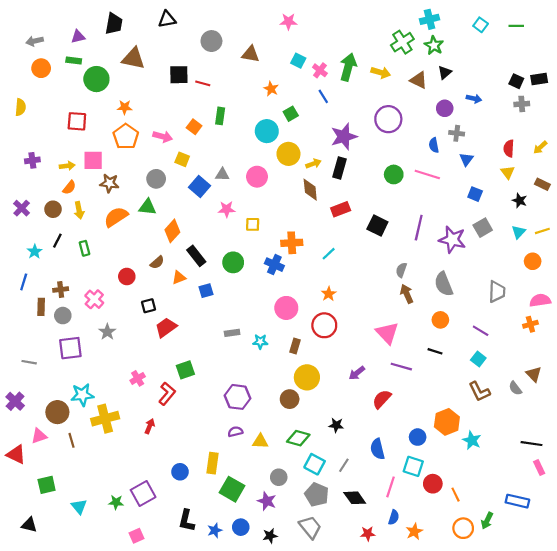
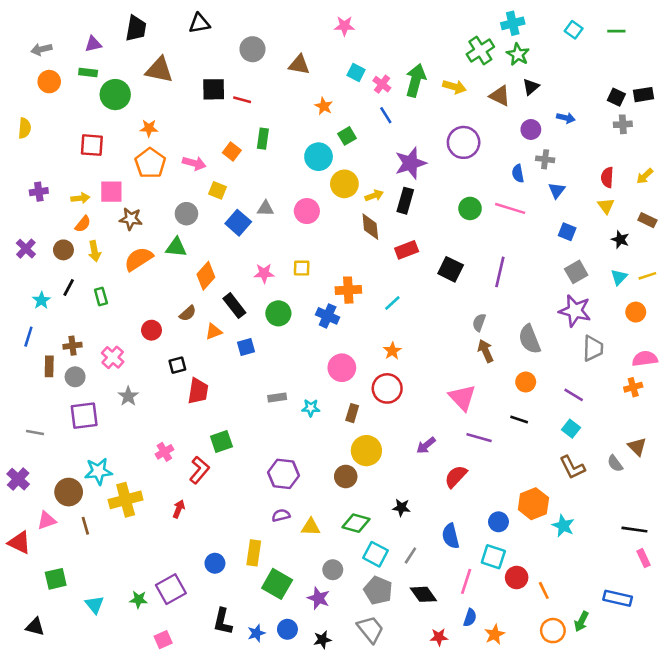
pink star: (227, 209) -> (264, 273), moved
purple star: (452, 240) -> (575, 311), moved
red trapezoid: (166, 327) -> (198, 391), turned 135

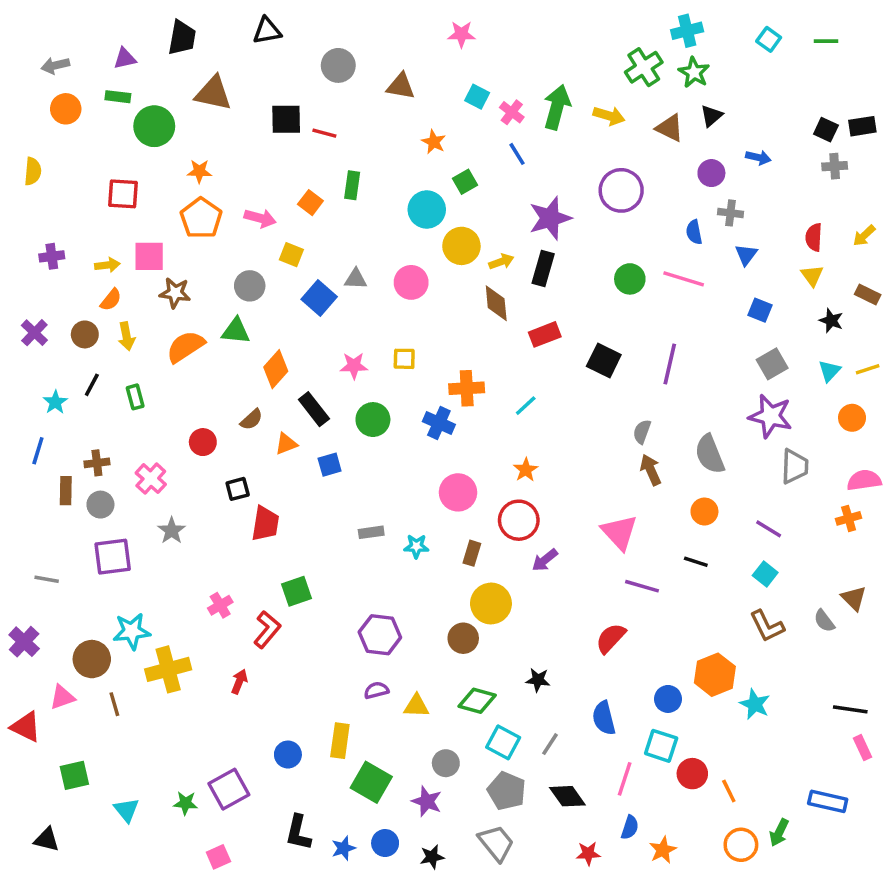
purple arrow: (426, 445) -> (545, 560), moved

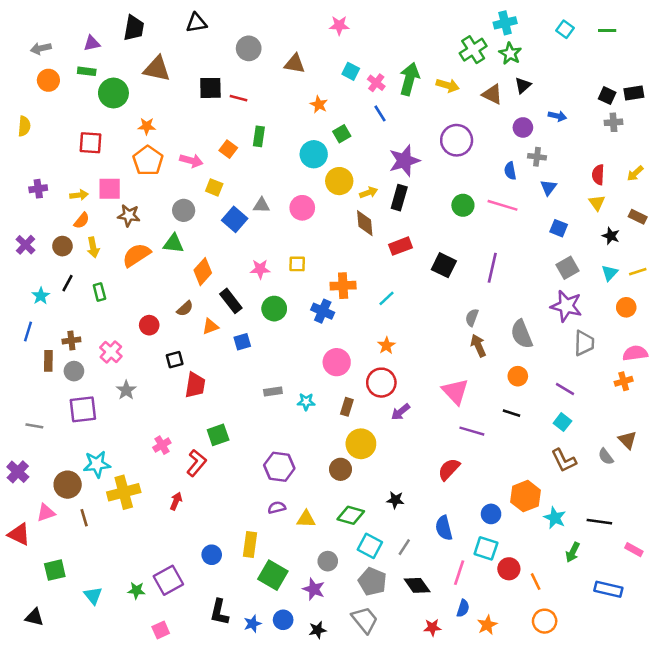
black line: (850, 709) -> (599, 522), moved
pink rectangle: (862, 748) -> (634, 550), turned -36
green arrow: (779, 833) -> (573, 552), moved

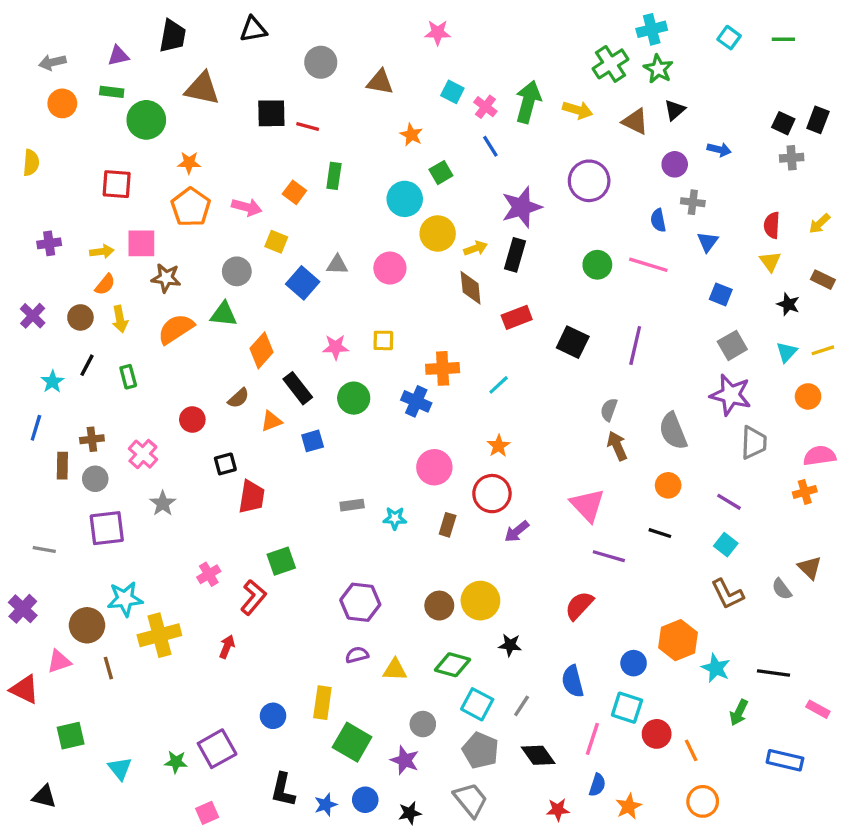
black rectangle: (634, 93) -> (818, 120), turned -60
yellow circle: (361, 444) -> (480, 601), moved

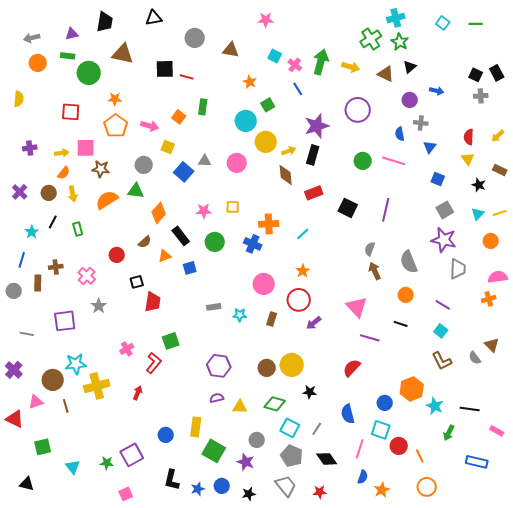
black rectangle: (818, 120) -> (497, 73), turned -49
gray circle: (95, 479) -> (14, 291), moved
red star: (558, 810) -> (320, 492), moved

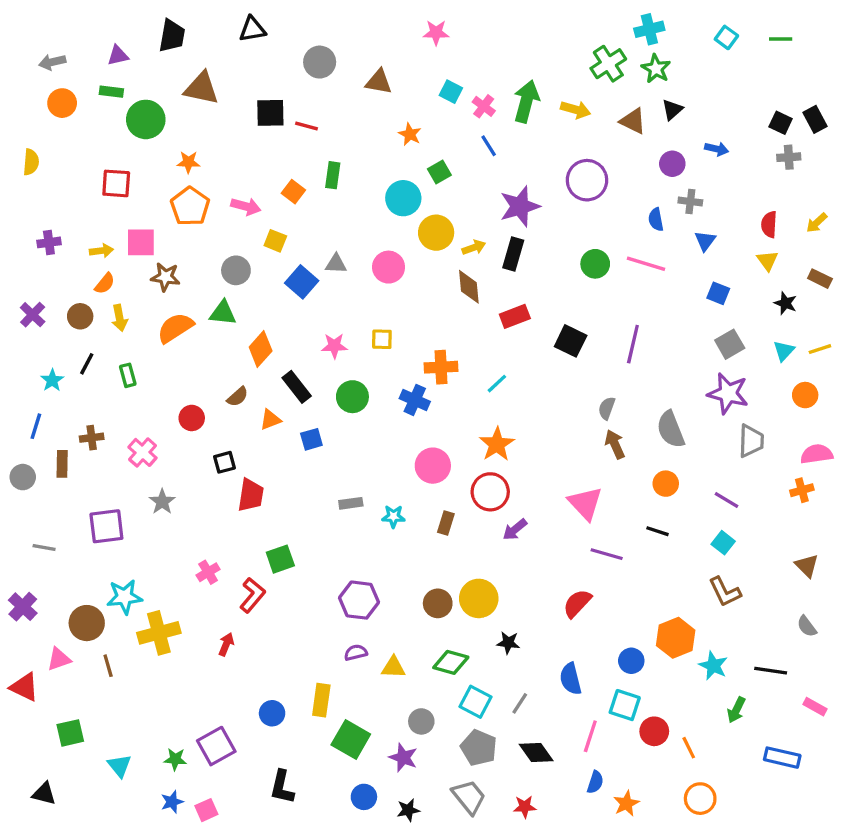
orange star: (303, 271) -> (497, 444), size x1.5
gray semicircle: (475, 358) -> (807, 626), moved
blue star: (198, 489) -> (172, 802), moved

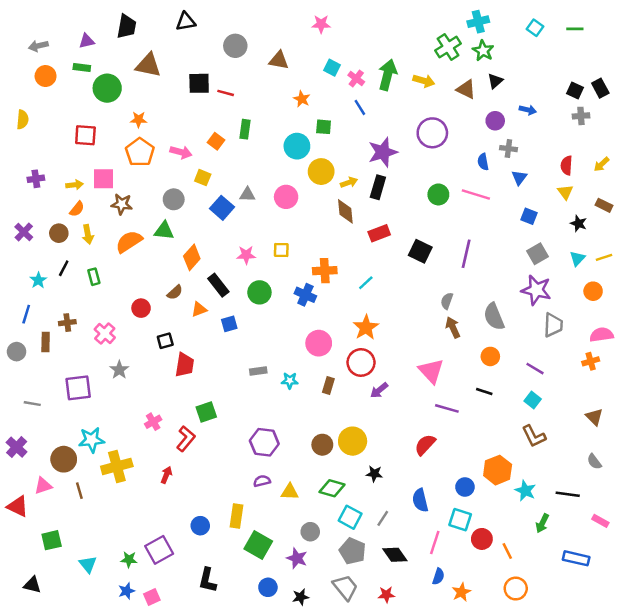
green square: (439, 172) -> (324, 127), turned 35

